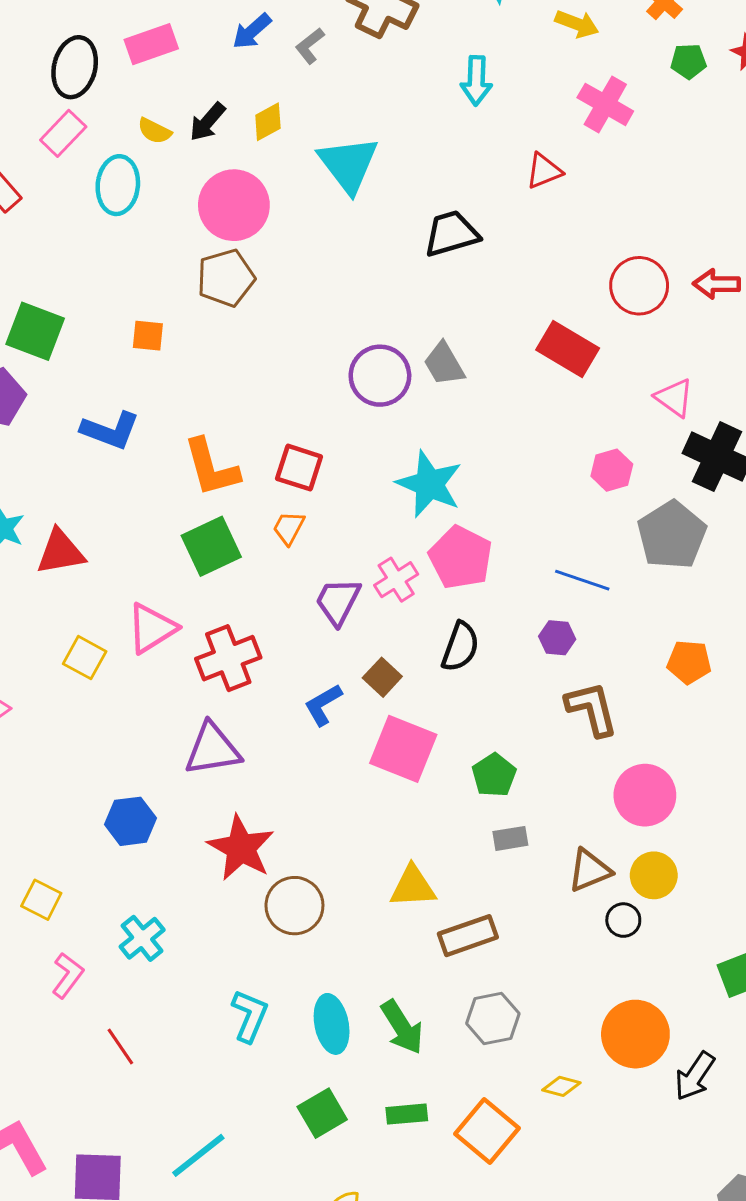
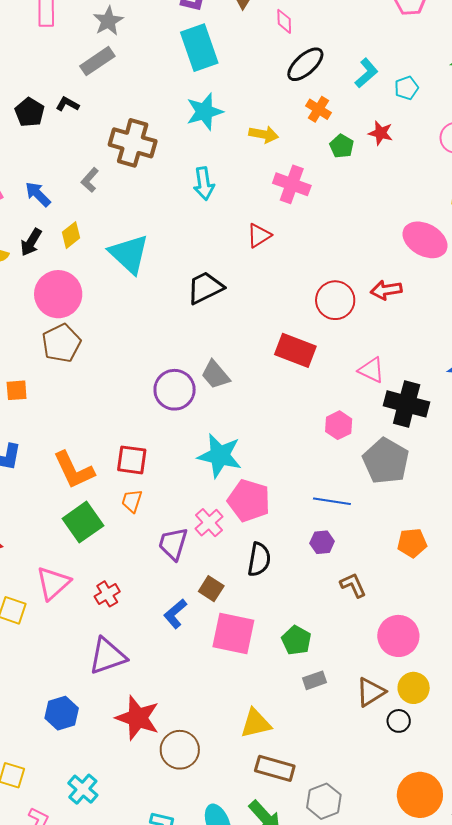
blue arrow: (252, 31) -> (38, 194), moved, turned 96
green pentagon: (688, 61) -> (342, 146), turned -30
red cross: (228, 658) -> (107, 594), size x0.6
brown L-shape: (592, 709) -> (353, 585), size x0.7
brown rectangle: (468, 936) -> (275, 768), moved, turned 45

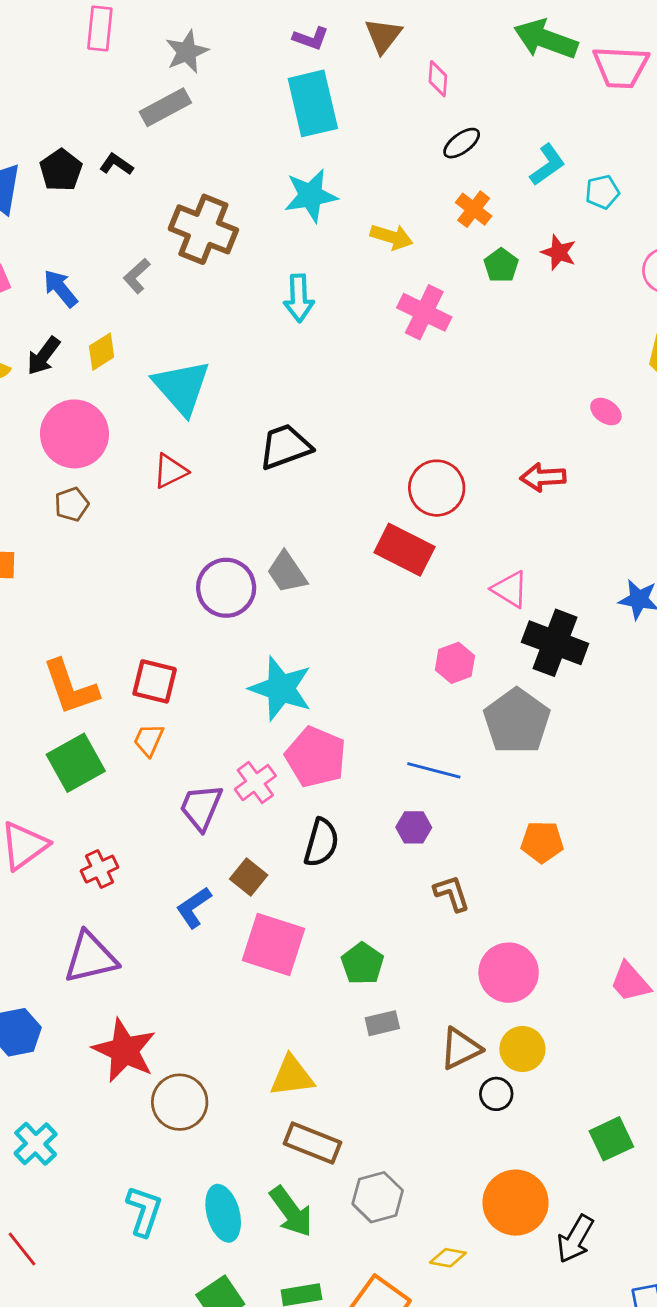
black ellipse: (305, 64) -> (462, 143), size x0.7
red triangle: (259, 235) -> (170, 471), moved
pink ellipse: (425, 240) -> (606, 412), size x0.5
red circle: (335, 300) -> (437, 488), moved
brown pentagon: (61, 343) -> (72, 504), size x0.6

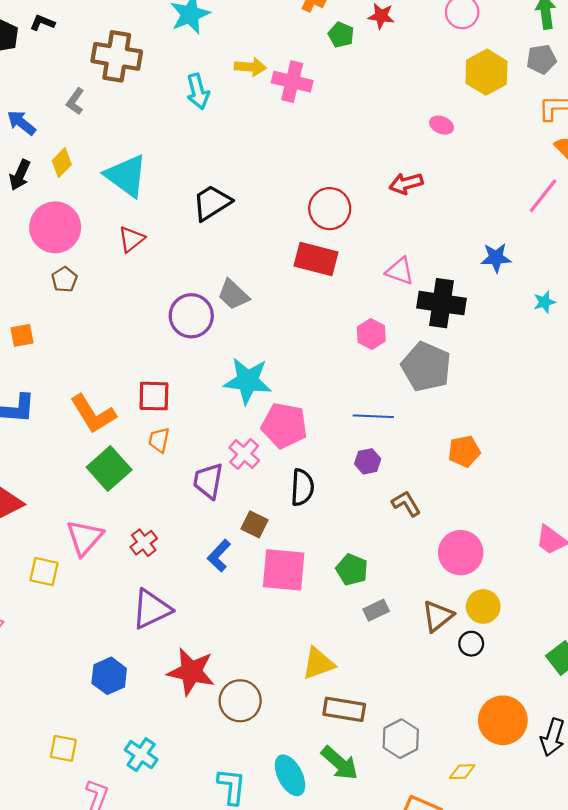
yellow arrow: (392, 237) -> (250, 67), moved

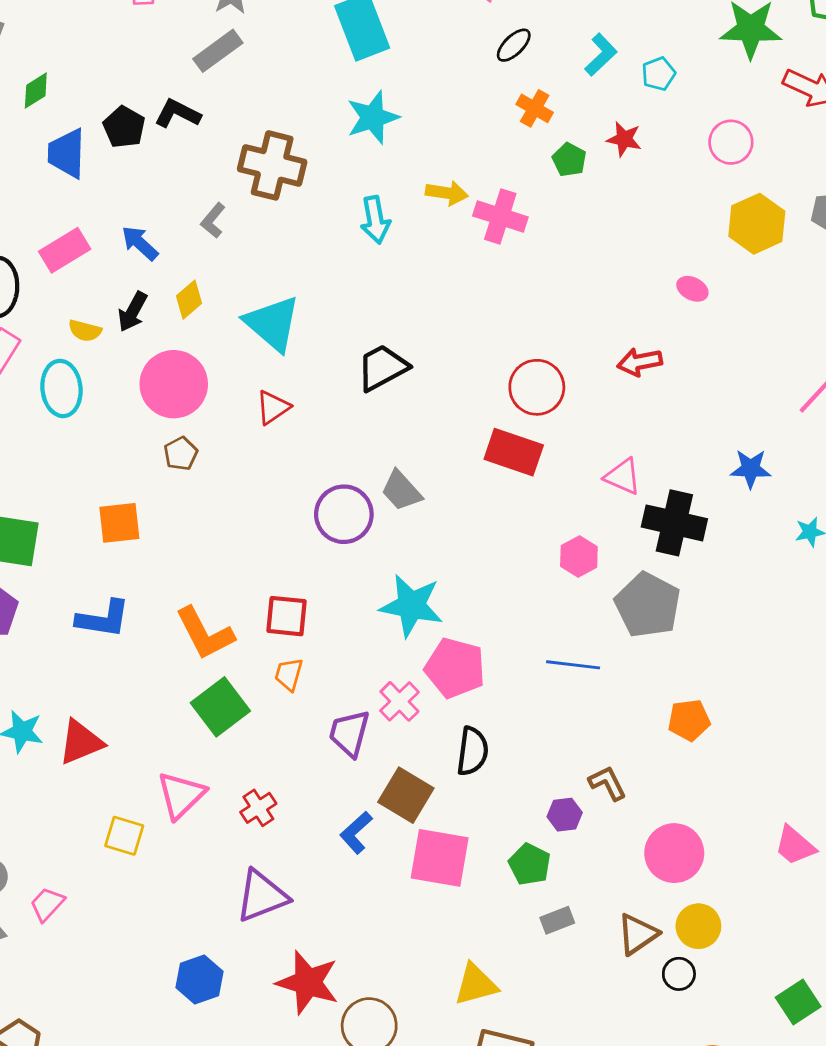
black L-shape: (42, 23) -> (178, 114), size x1.4
orange square: (22, 335) -> (119, 523), size x1.4
purple hexagon: (368, 461) -> (565, 815), moved
brown square: (254, 524) -> (406, 795), size x1.5

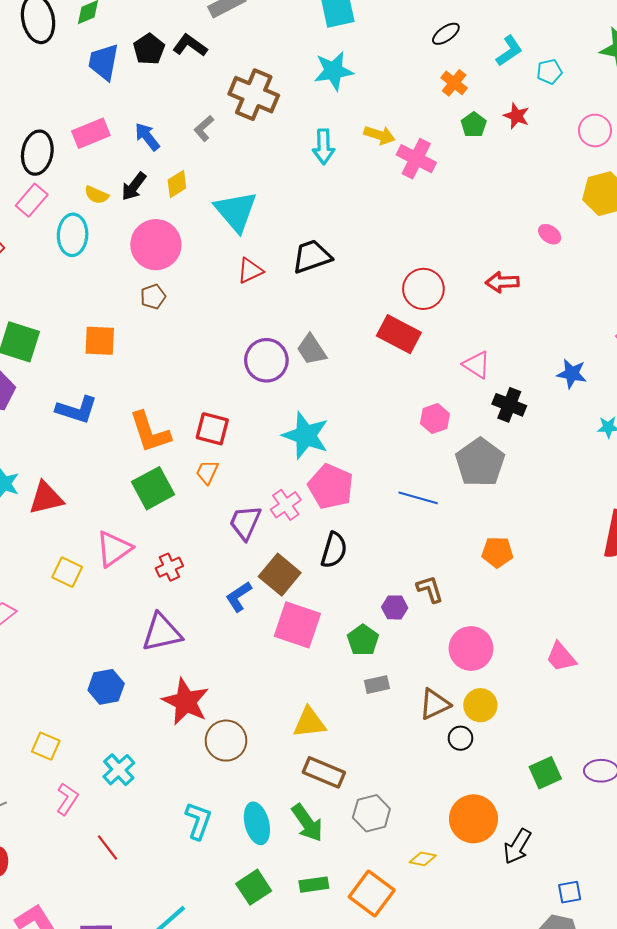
red triangle: (273, 407) -> (250, 271), moved
black cross: (674, 523) -> (509, 405), size x0.7

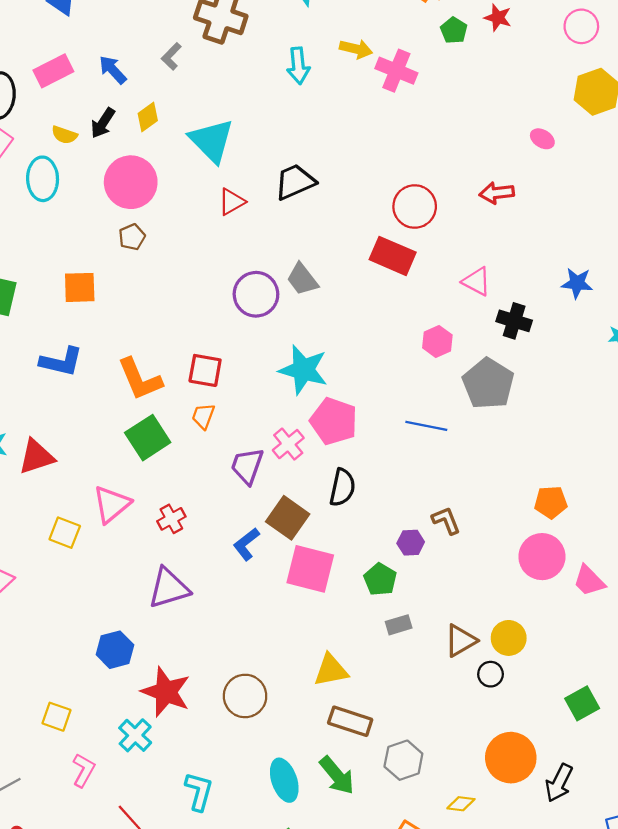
orange pentagon: (497, 552) -> (551, 502), moved
pink circle: (471, 648) -> (542, 557), moved
red star: (186, 702) -> (166, 692), moved
cyan L-shape: (198, 821) -> (199, 791), moved

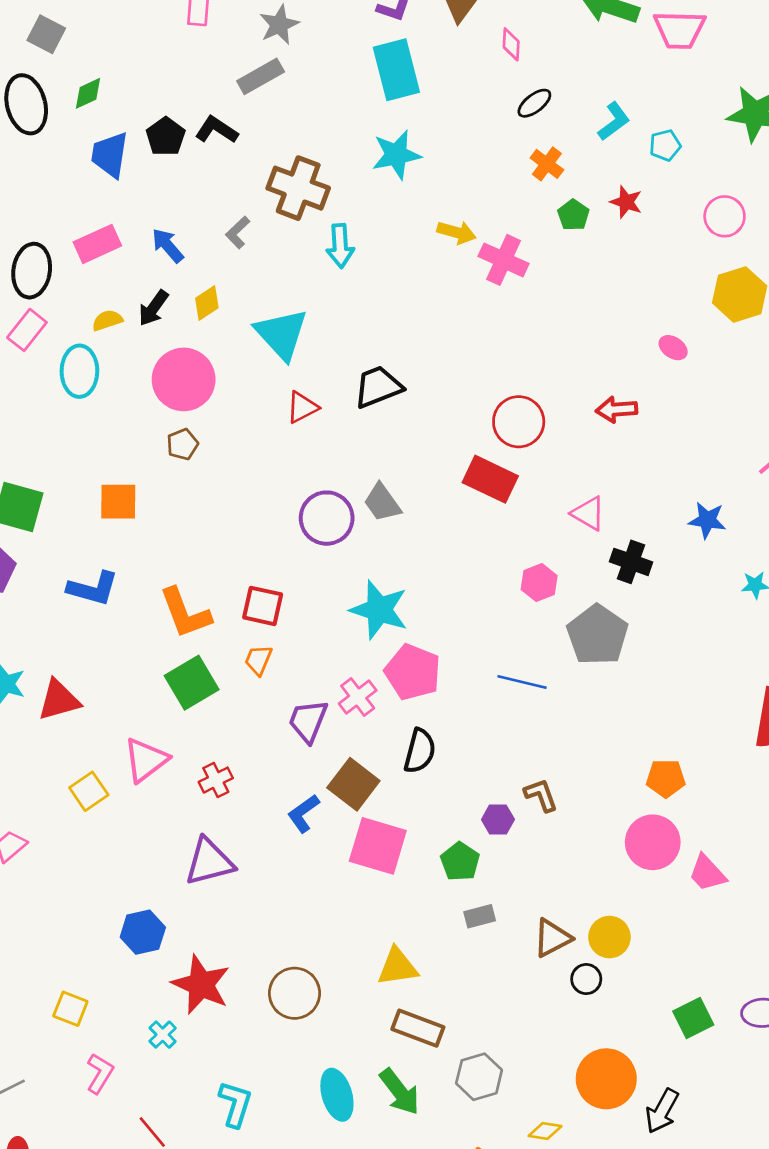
cyan arrow: (298, 66) -> (340, 246), moved
yellow semicircle: (64, 135) -> (107, 320), turned 140
yellow square: (65, 533) -> (89, 791), turned 32
cyan cross: (135, 735) -> (163, 1035), size x0.7

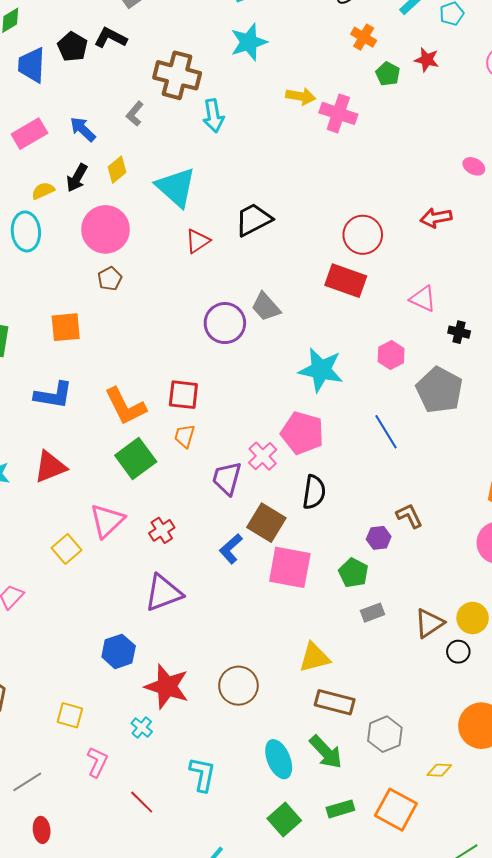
black cross: (631, 562) -> (459, 332), size x0.7
cyan star: (379, 610) -> (321, 370), moved
blue line: (522, 682) -> (386, 432), turned 51
red triangle: (59, 700) -> (50, 467), moved

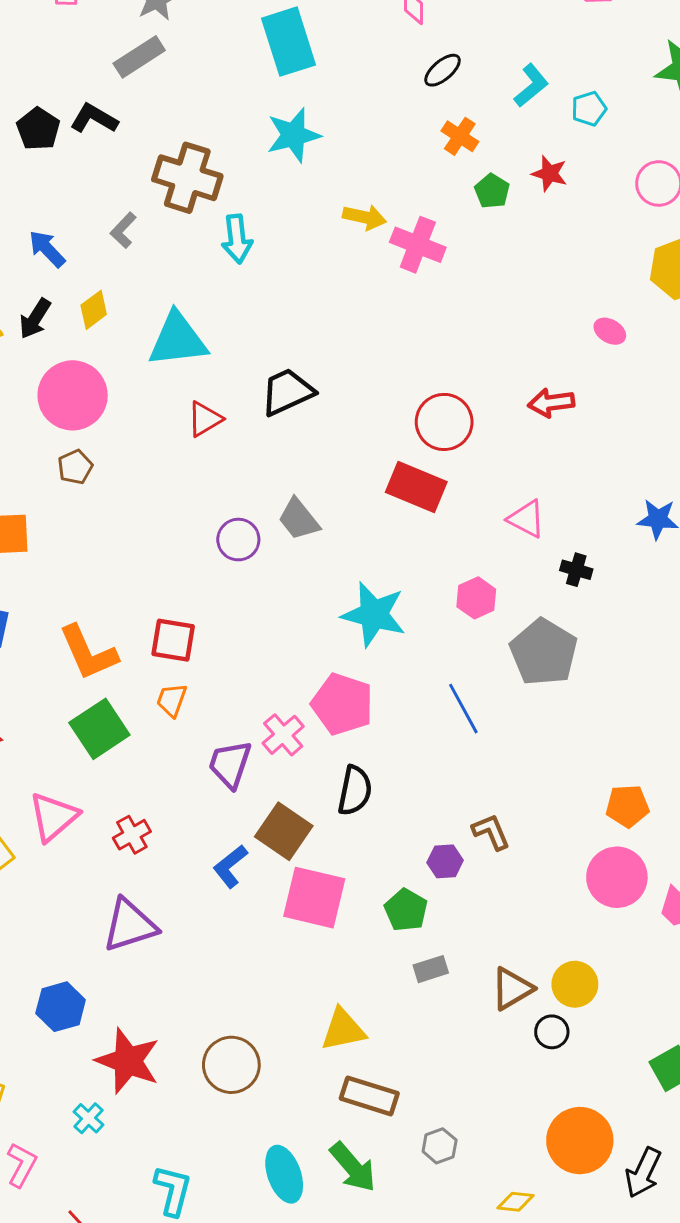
cyan triangle: (176, 187) -> (178, 340), turned -51
purple circle: (225, 323) -> (238, 540), size x0.7
gray hexagon: (385, 734) -> (440, 1146), size x0.7

